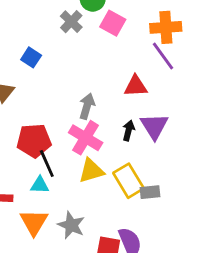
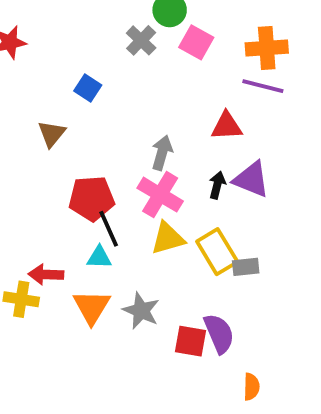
purple line: (163, 56) -> (263, 86), turned -40
purple triangle: (154, 126) -> (251, 179), turned -36

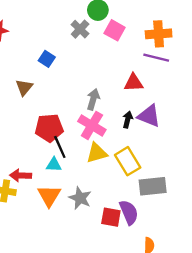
gray rectangle: (246, 267) -> (153, 186), moved, size x1.6

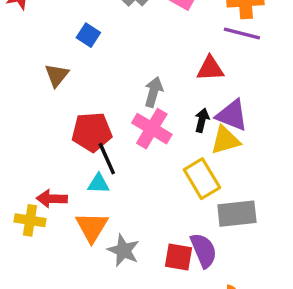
yellow triangle: (97, 153) -> (225, 140), moved
gray star: (80, 198) -> (123, 250), moved

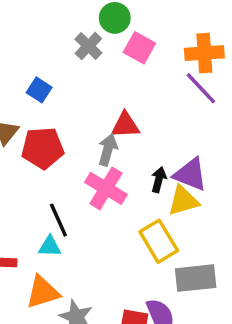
purple line: (242, 33) -> (201, 88), turned 33
red triangle: (210, 68) -> (125, 125), moved
red pentagon: (92, 132) -> (43, 148), moved
orange triangle: (92, 227) -> (43, 292), turned 42

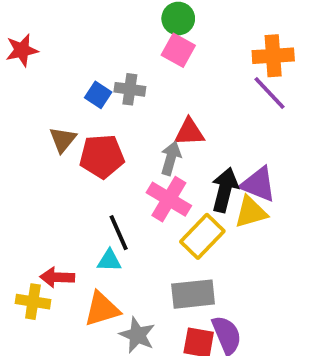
gray cross: (88, 46) -> (130, 89), moved, turned -36
pink square: (139, 48) -> (178, 50), moved
black arrow: (159, 180) -> (225, 190), size x1.6
yellow rectangle: (159, 241) -> (202, 236), moved, turned 75
gray rectangle: (196, 278) -> (193, 294), moved

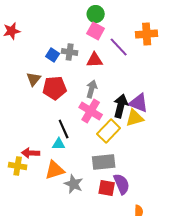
purple line: (269, 93) -> (119, 47), moved
red triangle: (189, 132) -> (95, 60), moved

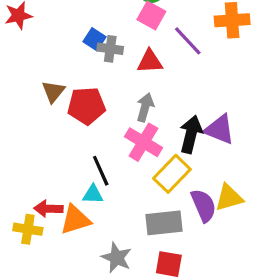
blue square: (53, 55) -> (94, 39), moved
yellow triangle: (135, 118) -> (229, 198), moved
orange triangle: (55, 170) -> (75, 220), moved
purple semicircle: (122, 184) -> (204, 205), moved

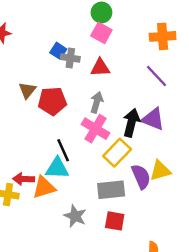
purple line: (188, 41) -> (157, 76), moved
cyan triangle: (93, 194) -> (57, 168), size x1.5

